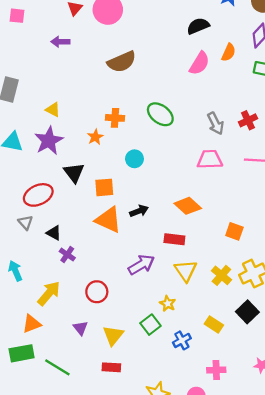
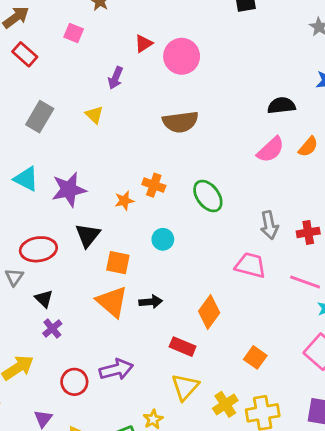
purple arrow: (60, 42) -> (116, 78), turned -84
yellow triangle: (53, 110) -> (94, 115), moved
orange diamond: (188, 206) -> (209, 312), turned 68
purple arrow: (141, 265) -> (116, 370), moved

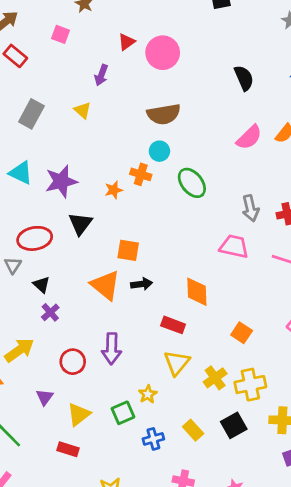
black semicircle: (281, 106) -> (244, 78), moved, turned 75
cyan circle: (163, 239) -> (159, 151), moved
orange square: (118, 263) -> (128, 250), moved
orange diamond: (209, 312) -> (197, 292), turned -36
purple arrow: (116, 370) -> (112, 349), turned 108

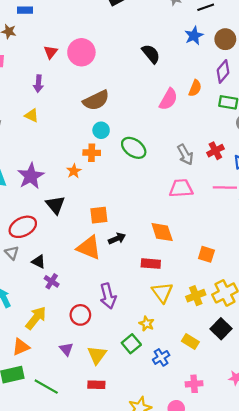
yellow cross: (215, 378) -> (196, 296), turned 30

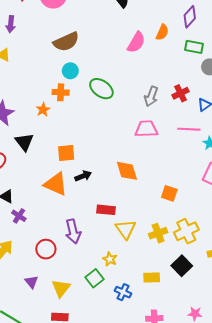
gray arrow: (185, 155) -> (151, 96), turned 48
red rectangle: (151, 264) -> (106, 210), moved
yellow rectangle: (190, 342) -> (152, 277), turned -35
blue cross: (161, 357) -> (123, 292), turned -35

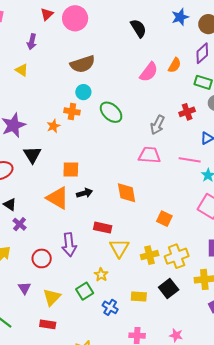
red cross: (180, 93) -> (187, 112), moved

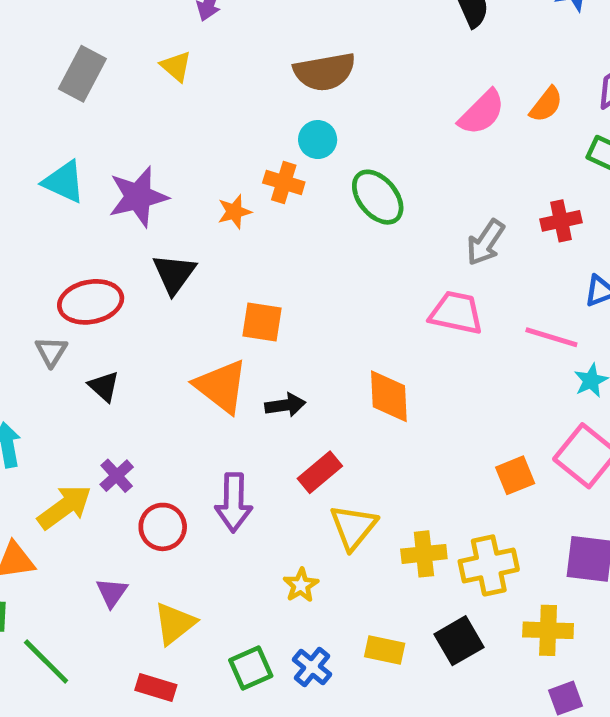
black arrow: (85, 193) -> (285, 405), moved
orange square: (164, 219) -> (515, 475), moved, turned 35
purple cross: (20, 224) -> (117, 476), moved
red rectangle: (103, 228) -> (320, 472), turned -60
green square: (85, 291) -> (251, 668), moved

